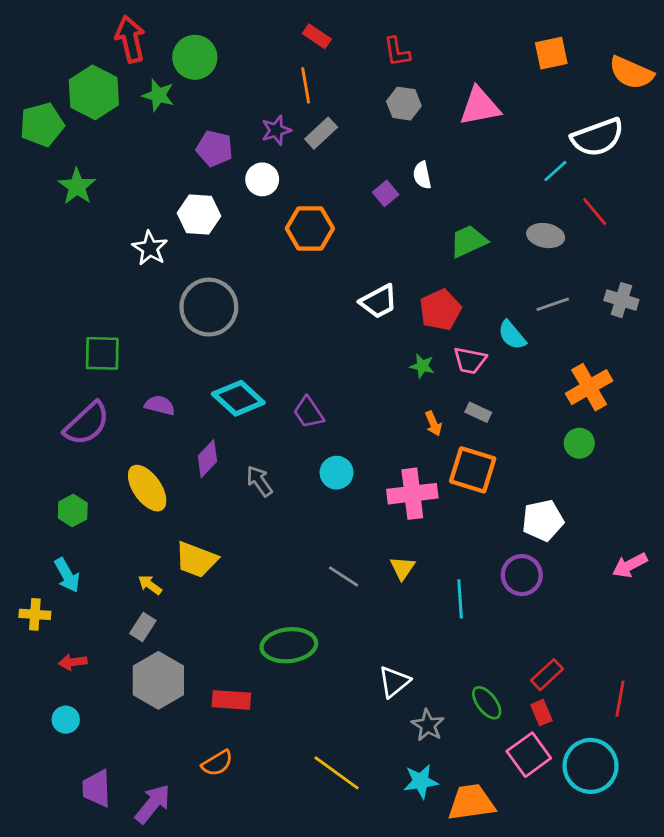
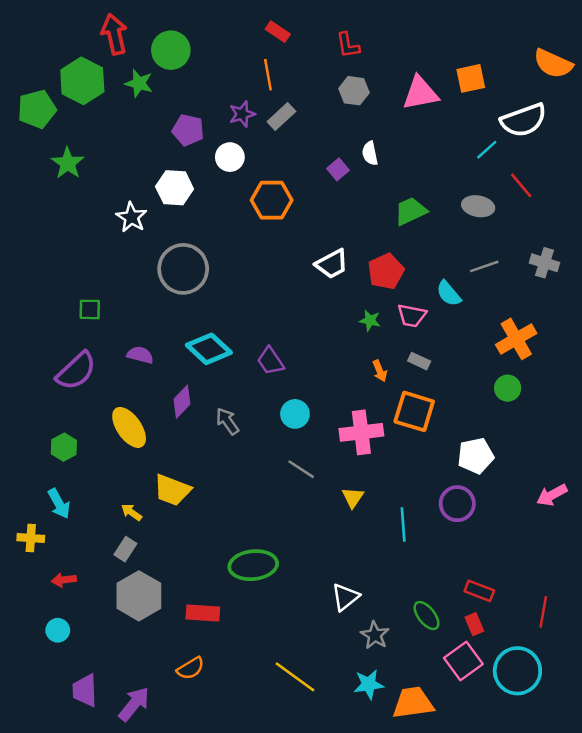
orange square: (551, 53) -> (471, 78), moved
green square: (102, 353) -> (90, 309), size x0.7
gray line: (344, 576) -> (301, 469), moved
red rectangle: (547, 675) -> (479, 591), turned 64

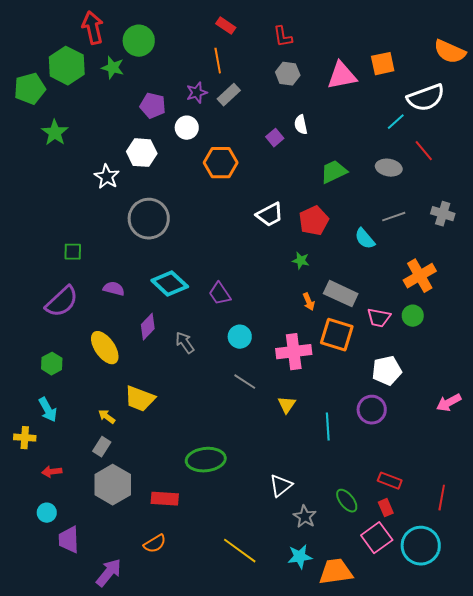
pink trapezoid: (412, 316) -> (379, 318), moved
gray rectangle: (419, 361) -> (341, 294), size x1.8
purple trapezoid: (85, 690) -> (69, 540), moved

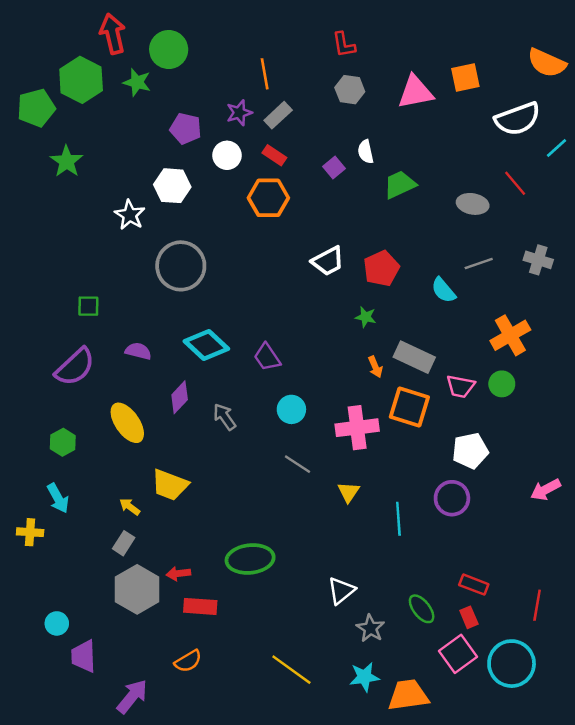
red rectangle: (226, 26) -> (274, 155), moved
cyan line: (396, 122) -> (557, 148), moved
green trapezoid: (334, 172) -> (400, 184), moved
red arrow: (52, 472) -> (178, 574), moved

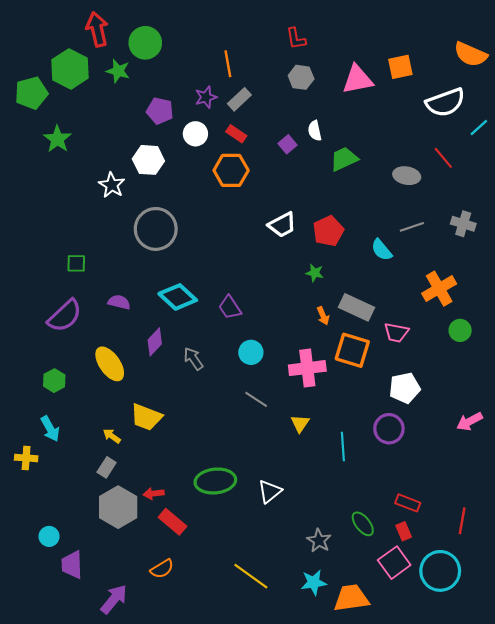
green circle: (502, 384) -> (460, 330), moved
white triangle: (341, 591) -> (270, 491), moved
red rectangle: (200, 606) -> (172, 522), turned 36

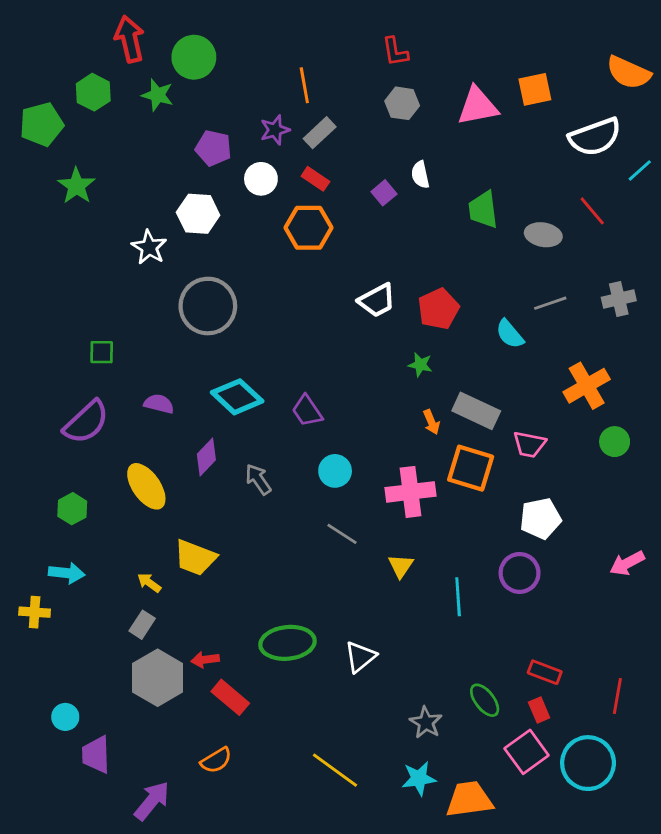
green hexagon: (70, 69) -> (93, 92), size x0.7
green trapezoid: (344, 159) -> (483, 210), moved, turned -72
gray cross: (463, 224) -> (619, 299), turned -30
cyan arrow: (50, 429) -> (67, 573), turned -55

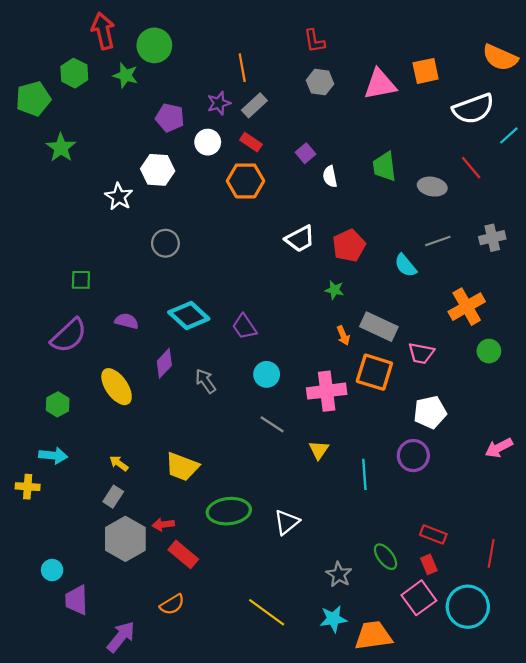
white semicircle: (420, 175) -> (330, 177), moved
gray circle: (208, 306) -> (165, 243), size x0.6
yellow trapezoid: (195, 558) -> (182, 467), moved

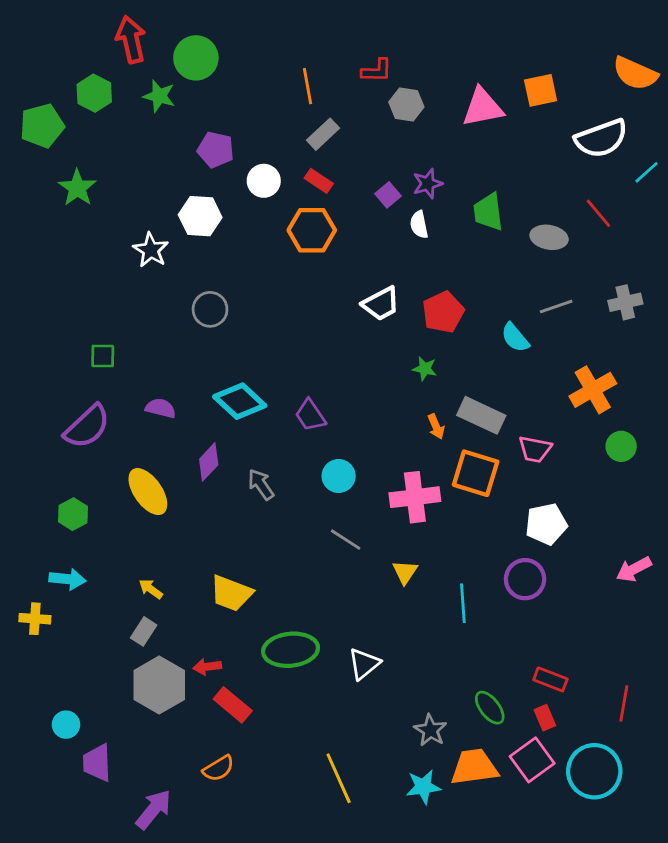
red L-shape: (314, 41) -> (377, 71), moved, turned -80
purple star: (219, 103) -> (428, 184), moved
yellow line: (267, 612) -> (339, 778), turned 30
orange trapezoid: (373, 636) -> (474, 767), moved

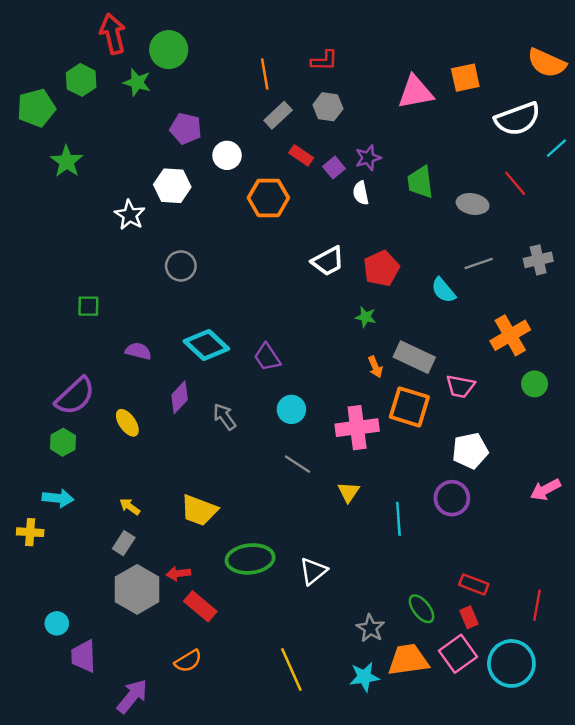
gray hexagon: (406, 105) -> (328, 107), moved
red rectangle: (319, 181) -> (301, 155), moved
purple semicircle: (87, 427) -> (75, 396), moved
yellow ellipse: (148, 492) -> (127, 423), size x0.7

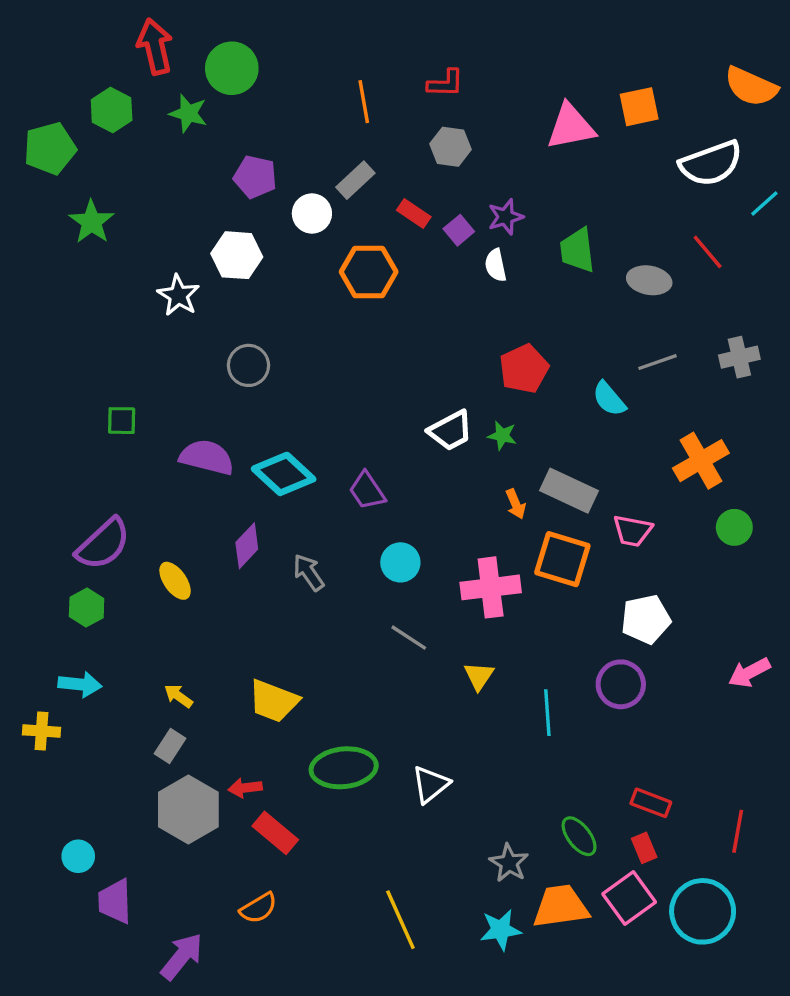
gray rectangle: (278, 115) -> (355, 180), moved
white trapezoid: (328, 261) -> (450, 431), moved
purple semicircle: (138, 351) -> (207, 457), moved, size x1.5

